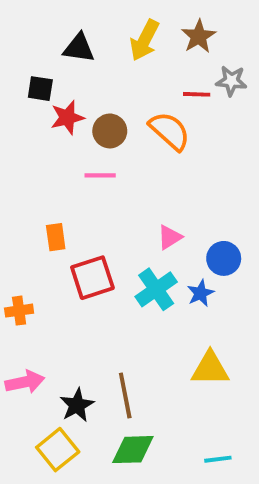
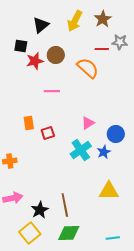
black triangle: (79, 48) -> (41, 25), turned -48
brown circle: (110, 131) -> (56, 55), moved
red square: (92, 278) -> (48, 133), moved, size x0.6

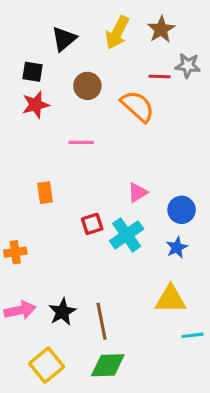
red star: (35, 61) -> (36, 105), moved
red square: (48, 133) -> (92, 224), moved
blue star: (104, 152) -> (177, 247), moved
black star: (40, 210) -> (62, 312), moved
cyan line: (113, 238) -> (193, 335), moved

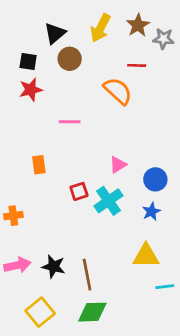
gray star: (188, 66) -> (163, 39), moved
brown circle: (87, 86) -> (70, 59), moved
black star: (62, 312) -> (54, 267), turned -30

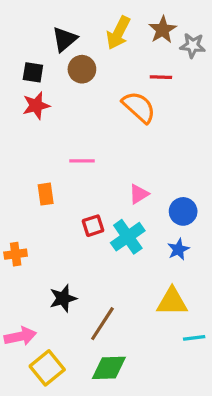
pink line: (70, 122) -> (82, 161), moved
pink arrow: (17, 265) -> (20, 336), moved
black star: (54, 267) -> (63, 298), moved, turned -30
brown line: (87, 275) -> (102, 324), turned 44

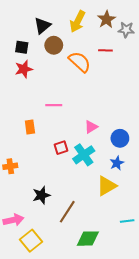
orange semicircle: (139, 107) -> (80, 62), moved
yellow triangle: (172, 302) -> (106, 186), moved, turned -30
green diamond: (109, 368) -> (88, 239), moved

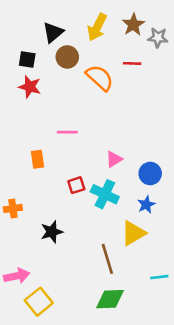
red star: (24, 69) -> (30, 87), turned 30
cyan cross: (84, 155) -> (105, 194), turned -30
black star: (41, 195) -> (52, 232), moved
brown line: (67, 212) -> (107, 259), moved, turned -50

